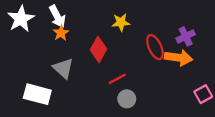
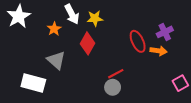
white arrow: (57, 16) -> (72, 14), moved
yellow star: (121, 22) -> (95, 18), moved
orange arrow: (179, 58) -> (158, 51), size x0.7
red line: (117, 79) -> (116, 74), moved

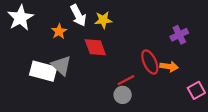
red ellipse: (138, 41) -> (150, 62), moved
red diamond: (88, 43) -> (95, 47), turned -50
orange arrow: (158, 51) -> (169, 67), moved
white rectangle: (33, 83) -> (43, 71), moved

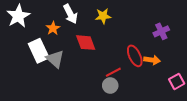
yellow star: (103, 20) -> (103, 16), moved
white rectangle: (43, 71) -> (39, 51), moved, turned 50

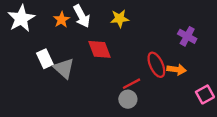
orange star: (53, 28) -> (61, 20), moved
purple cross: (161, 31) -> (187, 36), turned -35
white rectangle: (39, 51) -> (45, 59), size x0.7

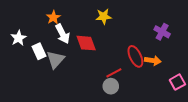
white arrow: (82, 16) -> (63, 34), moved
white star: (21, 19) -> (18, 38), moved, size x0.7
gray triangle: (64, 68) -> (55, 59), turned 30

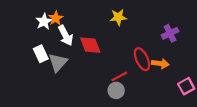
yellow star: (104, 16) -> (118, 17), moved
purple cross: (162, 32) -> (170, 33), turned 35
white star: (18, 38) -> (44, 21), moved

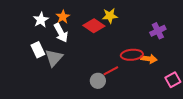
orange star: (56, 18) -> (63, 17), moved
red diamond: (90, 45) -> (94, 26), moved, turned -35
red ellipse: (142, 59) -> (132, 55), turned -70
gray circle: (116, 90) -> (98, 81), moved

